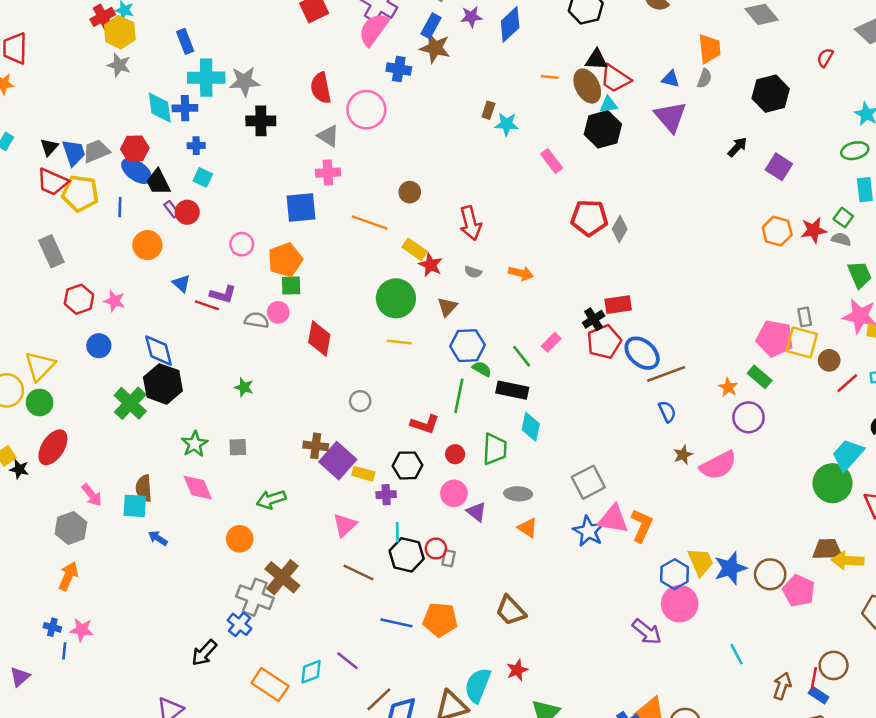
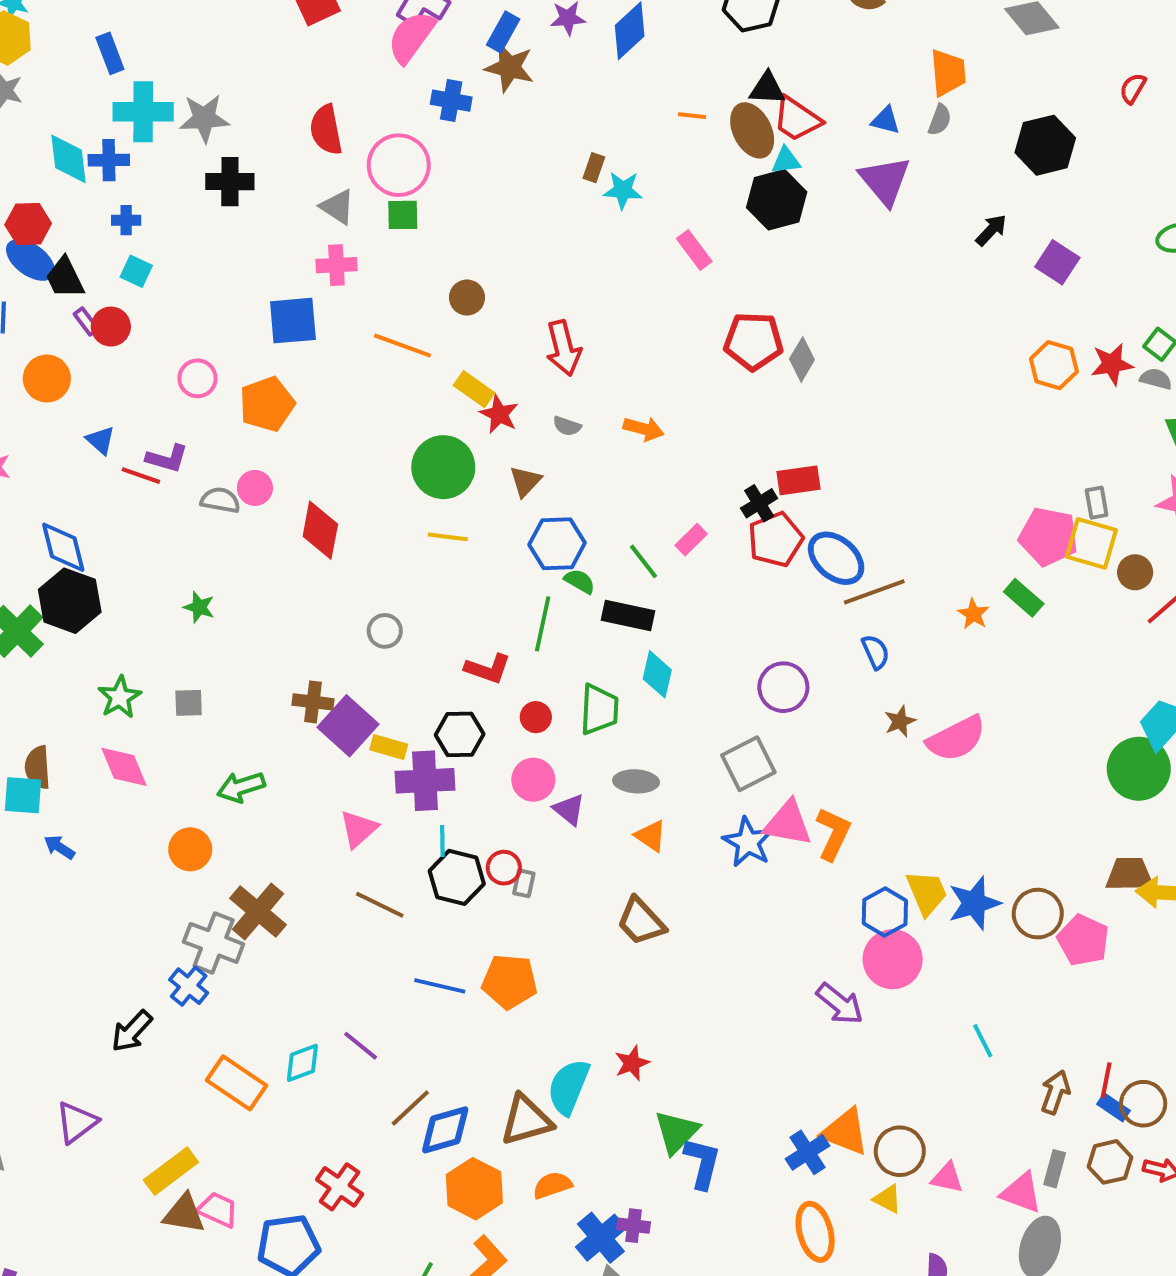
green square: (291, 286) -> (403, 215), moved
purple circle: (749, 417) -> (783, 687), moved
purple cross: (386, 495) -> (425, 781), size x1.8
brown trapezoid: (511, 611) -> (641, 921), moved
brown circle: (834, 665) -> (1143, 1104), moved

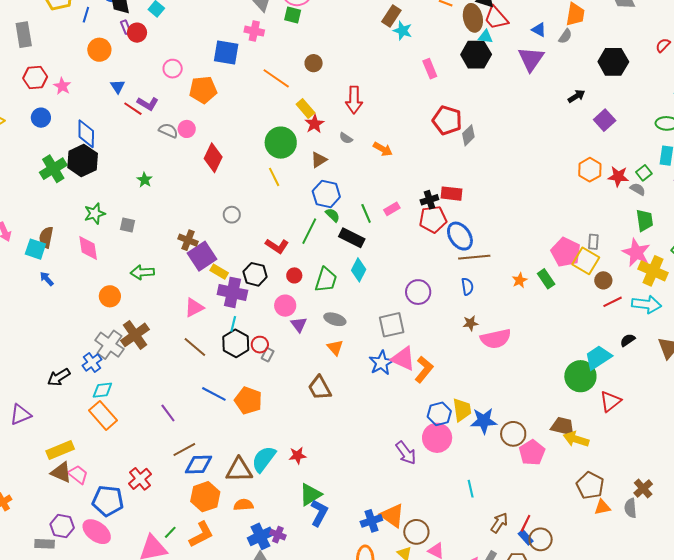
brown rectangle: (594, 168) -> (391, 16), size x1.5
yellow line: (448, 537) -> (274, 177), turned 42
cyan diamond: (302, 1063) -> (102, 390), moved

